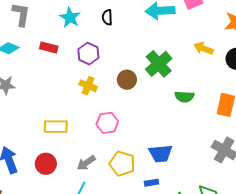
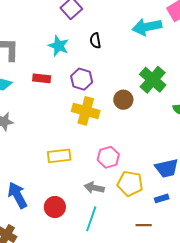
yellow cross: (88, 86) -> (86, 111), size x1.5
pink hexagon: (107, 123) -> (108, 157), moved
gray arrow: (86, 163) -> (94, 188), turned 54
red circle: (46, 164) -> (55, 207), moved

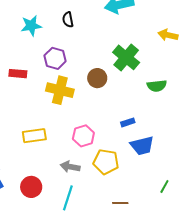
cyan star: (59, 46) -> (31, 26), turned -30
red rectangle: (42, 78) -> (18, 74), moved
blue rectangle: (162, 198) -> (128, 122), moved

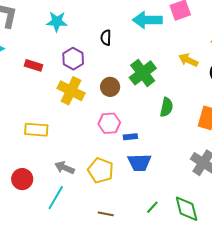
black semicircle: (68, 20) -> (106, 38), moved
green semicircle: (157, 86) -> (167, 107), turned -84
pink hexagon: (83, 136) -> (109, 123), moved

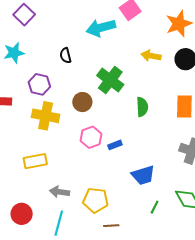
yellow rectangle: (36, 130) -> (35, 161), moved
blue trapezoid: (139, 163) -> (143, 175), moved
yellow pentagon: (101, 170) -> (96, 200), moved

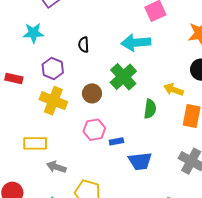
cyan arrow: (101, 28) -> (136, 43), moved
yellow arrow: (151, 56) -> (174, 90), moved
blue trapezoid: (143, 175) -> (140, 161), moved
gray arrow: (59, 192) -> (56, 167), moved

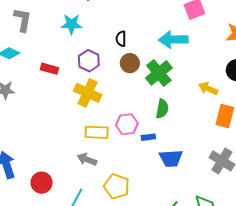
brown circle: (92, 93) -> (130, 63), moved
green semicircle: (150, 109) -> (162, 109), moved
yellow rectangle: (35, 143) -> (97, 132), moved

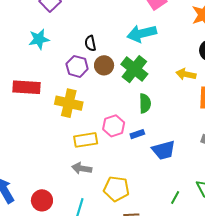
purple hexagon: (89, 61) -> (77, 66), moved
red rectangle: (49, 69) -> (26, 87), size x1.5

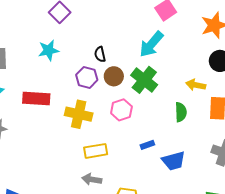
cyan arrow: (142, 33) -> (151, 44), turned -36
green semicircle: (145, 103) -> (181, 112), moved
pink hexagon: (114, 126) -> (121, 110), moved

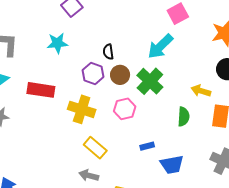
yellow rectangle: (96, 151) -> (95, 148), turned 45

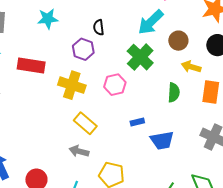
brown circle: (120, 75) -> (178, 41), moved

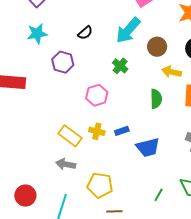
cyan star: (48, 19) -> (37, 34), moved
black semicircle: (99, 27) -> (85, 33), moved, turned -119
green cross: (140, 57) -> (120, 66), size x0.6
yellow cross: (72, 85) -> (97, 131), moved, size x0.6

